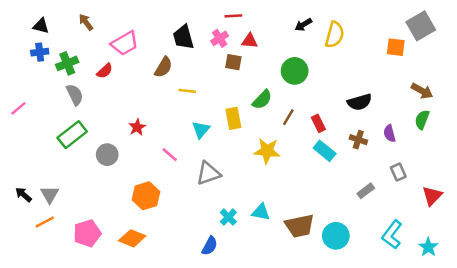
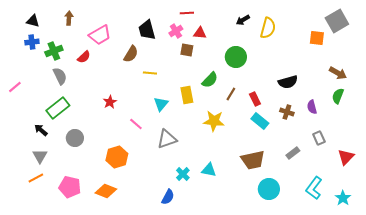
brown arrow: (86, 22) -> (69, 18), turned 40
gray circle: (107, 155) -> (75, 138), moved
black arrow: (23, 195) -> (41, 130), moved
brown trapezoid: (300, 226) -> (253, 160), moved
pink pentagon: (87, 233) -> (70, 187), turned 30

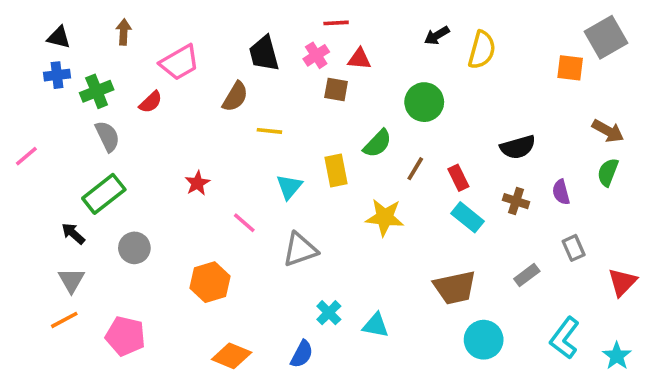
cyan triangle: (209, 170) -> (376, 325), moved
orange diamond: (106, 191) -> (232, 356), moved

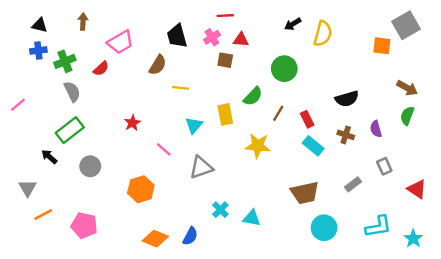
gray triangle: (71, 280) -> (28, 188), moved
red triangle: (622, 282) -> (417, 189), turned -40
cyan L-shape: (565, 338) -> (378, 227), turned -136
blue semicircle: (302, 354) -> (190, 236), moved

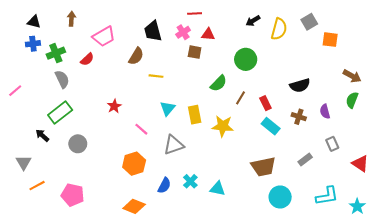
gray square: (406, 25) -> (309, 22), moved, size x0.7
yellow rectangle: (225, 114) -> (195, 115), moved
orange hexagon: (141, 189) -> (134, 164), moved
blue semicircle: (190, 236) -> (164, 186), moved

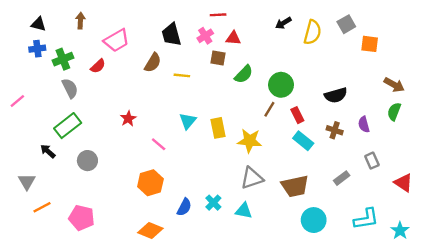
green circle: (246, 59) -> (281, 85), moved
yellow line: (156, 76) -> (182, 75), moved
green semicircle: (219, 83) -> (244, 74), moved
gray triangle: (174, 145) -> (252, 178), moved

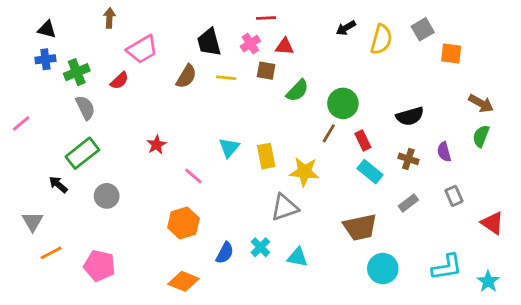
brown arrow: (80, 21) -> (109, 18), moved
yellow line: (182, 75) -> (226, 78), moved
gray triangle: (252, 178) -> (285, 207), moved
gray rectangle: (342, 178) -> (408, 203), moved

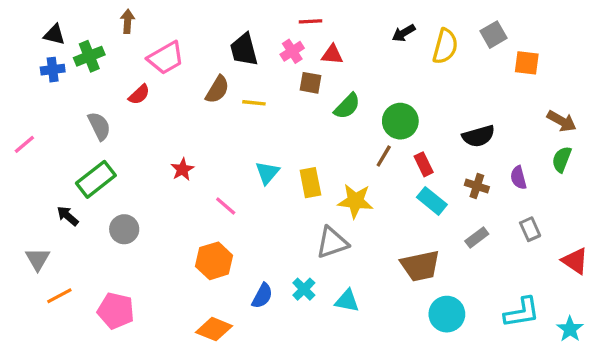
green cross: (77, 72) -> (89, 56), moved
yellow line: (226, 78) -> (254, 103), moved

